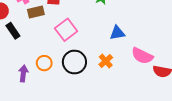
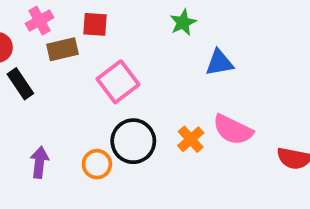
blue triangle: (117, 33) -> (219, 63), moved
pink semicircle: (142, 56) -> (233, 130), moved
orange circle: (44, 63) -> (97, 164), moved

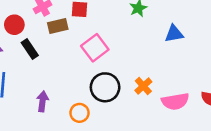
blue triangle: (219, 63) -> (174, 34), moved
pink semicircle: (233, 130) -> (175, 101), moved, turned -36
orange circle: (97, 164) -> (79, 113), moved

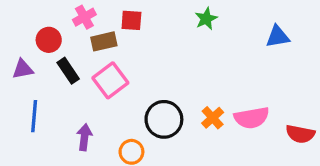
blue triangle: (174, 34) -> (278, 37), moved
pink square: (95, 48) -> (110, 80), moved
pink semicircle: (175, 101) -> (252, 118), moved

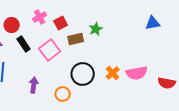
pink cross: (84, 17) -> (40, 17), moved
green star: (206, 19) -> (96, 29), moved
red square: (131, 20) -> (61, 23), moved, turned -32
brown rectangle: (104, 41) -> (76, 39), moved

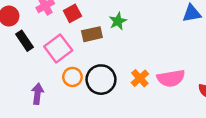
orange circle: (63, 94) -> (72, 77), moved

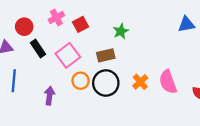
brown rectangle: (92, 34) -> (106, 55), moved
pink semicircle: (171, 78) -> (168, 82), turned 80

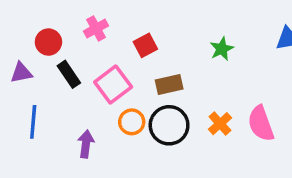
red square: (81, 24) -> (145, 45), moved
green star: (121, 31) -> (222, 49), moved

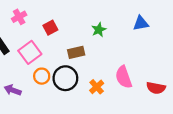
brown rectangle: (169, 84) -> (76, 52), moved
orange cross: (220, 124) -> (97, 87), moved
purple arrow: (86, 144) -> (13, 90), turned -77

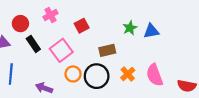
blue triangle: (141, 23) -> (151, 31), moved
orange cross: (97, 87) -> (128, 74), moved

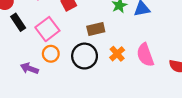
orange circle: (73, 74) -> (51, 54), moved

